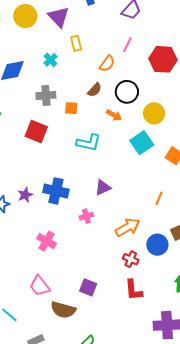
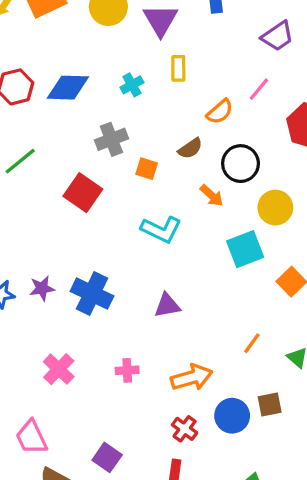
gray cross: (46, 95) -> (111, 139), turned -30
pink cross: (86, 216) -> (127, 370), moved

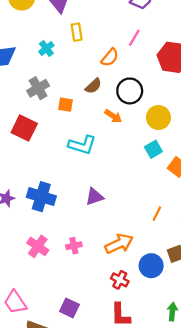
cyan square: (245, 249) -> (153, 149), moved, size x0.7
pink cross: (59, 369) -> (38, 246), moved

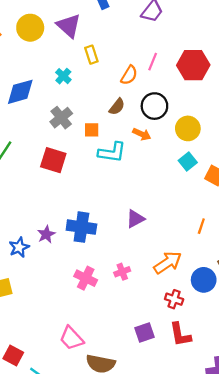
pink line: (134, 38) -> (153, 62), moved
cyan L-shape: (82, 145) -> (112, 152), moved
purple square: (69, 308) -> (145, 333), moved, turned -36

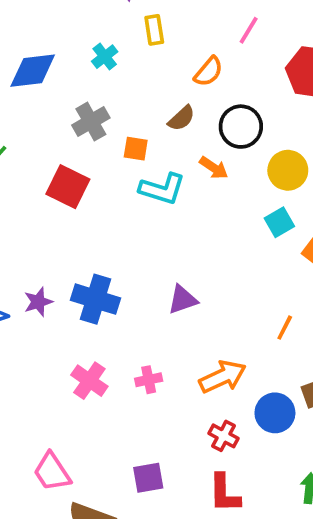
pink line: (153, 62) -> (249, 30), moved
purple square: (145, 333) -> (148, 478), moved

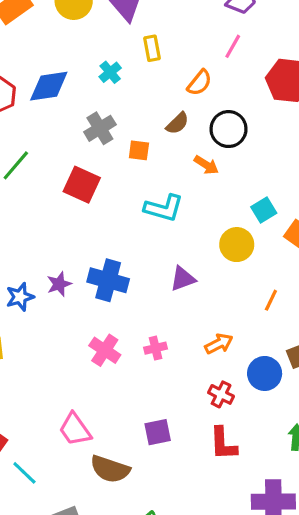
yellow circle: (288, 170) -> (237, 245), moved
cyan L-shape: (162, 189) -> (164, 208), moved
orange arrow: (223, 377) -> (219, 344), size x0.7

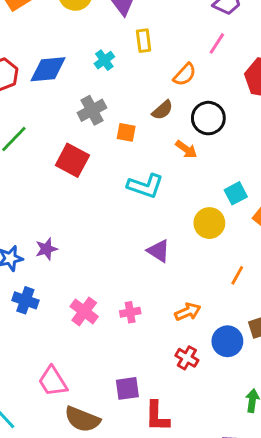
purple triangle: (183, 279) -> (159, 251), turned 50
blue cross: (108, 280) -> (25, 300), moved, size x0.7
red L-shape: (223, 444) -> (157, 416), moved

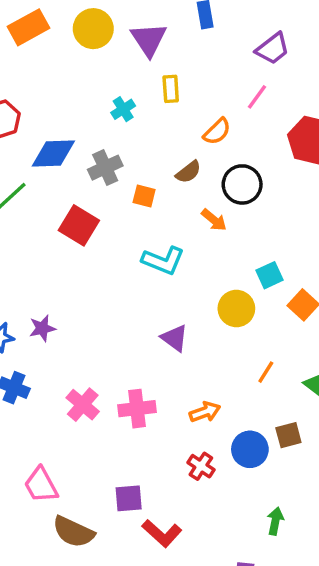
blue diamond: (48, 69) -> (53, 154), moved
pink cross: (130, 312) -> (137, 409), size x1.5
red L-shape: (157, 416) -> (162, 533), turned -52

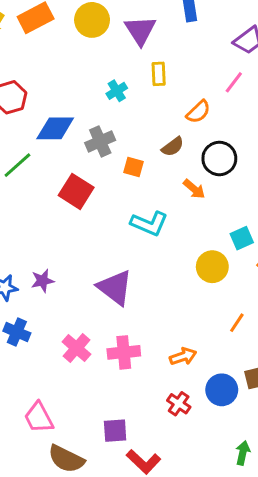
purple triangle: (175, 338) -> (115, 287), moved, size x1.5

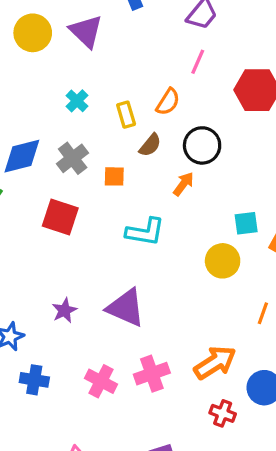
yellow rectangle: (159, 74) -> (126, 115), moved
orange arrow: (194, 189) -> (183, 184), turned -80
cyan square: (242, 238) -> (246, 223), turned 30
purple star: (42, 281) -> (64, 310), moved
orange arrow: (183, 356) -> (215, 363), size x1.5

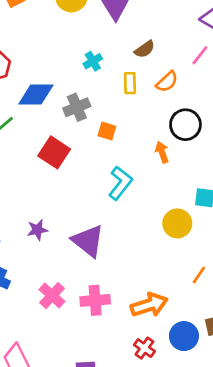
brown semicircle: (150, 145) -> (145, 49), moved
orange arrow: (183, 184) -> (162, 152), turned -70
cyan L-shape: (145, 232) -> (120, 183), turned -76

